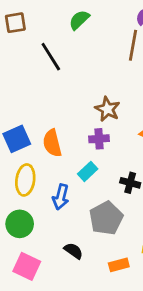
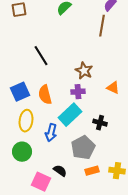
black line: (51, 57) -> (41, 56), moved
cyan rectangle: (88, 171) -> (70, 115), size x1.6
orange rectangle: (119, 265) -> (92, 171), moved
pink square: (27, 266) -> (41, 182), moved

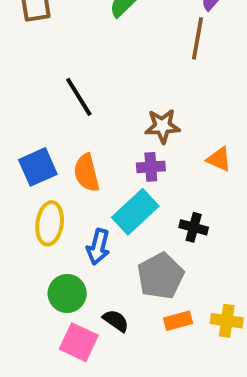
brown star: (84, 71) -> (162, 126), turned -30
green circle: (22, 152) -> (67, 293), moved

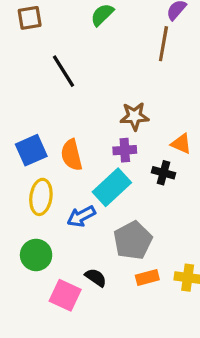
black line: (79, 97) -> (63, 71), moved
black cross: (194, 227) -> (163, 173), moved
blue arrow: (98, 247) -> (81, 216), turned 48
green circle: (67, 293) -> (36, 255), moved

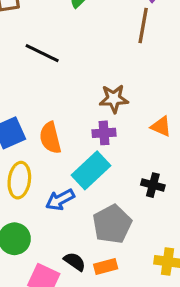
black line: (63, 71) -> (42, 53), turned -32
black cross: (163, 173) -> (153, 185), moved
orange rectangle: (147, 278) -> (106, 266), moved

